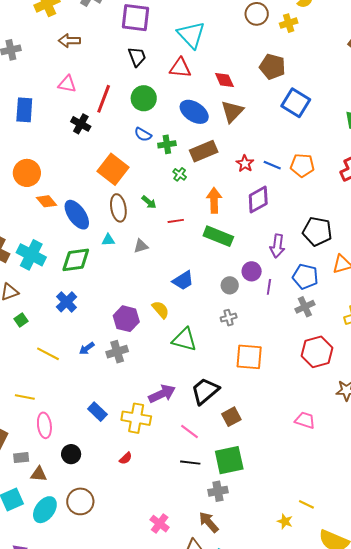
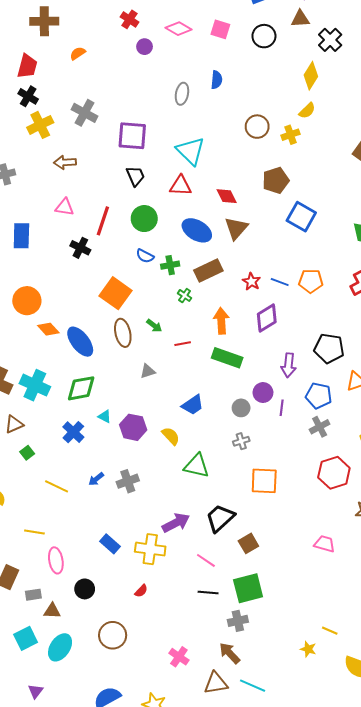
brown pentagon: (272, 67) -> (276, 180), turned -30
cyan triangle: (108, 240) -> (105, 416), moved, turned 32
purple hexagon: (126, 319) -> (133, 427), moved
brown circle: (80, 501) -> (113, 635), moved

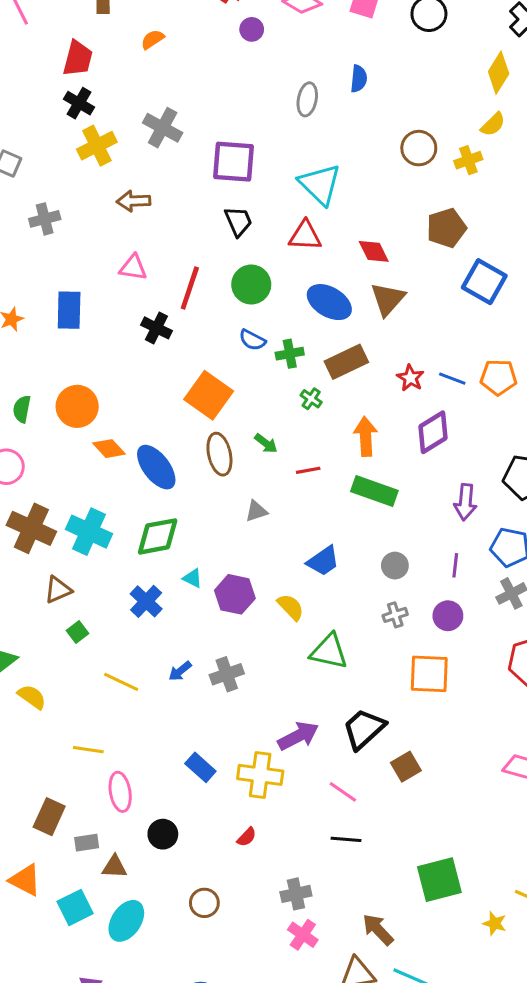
purple circle: (263, 393) -> (448, 616), moved
green square: (248, 588) -> (439, 880), moved
gray cross: (238, 621) -> (296, 894), moved
brown circle: (113, 635) -> (204, 903), size x0.7

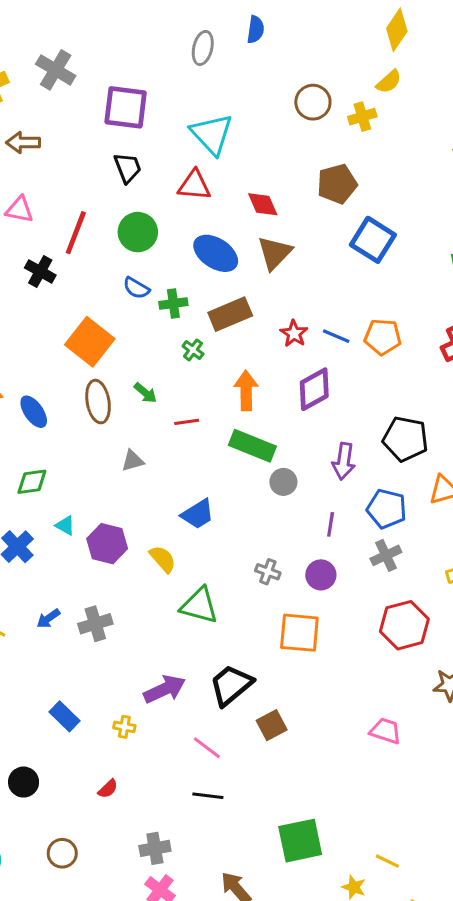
blue ellipse: (156, 467) -> (34, 412), size x0.7
green diamond: (158, 536) -> (32, 482), size x0.7
gray circle: (395, 566) -> (283, 482), moved
gray cross: (395, 615) -> (268, 572), turned 35
yellow cross: (260, 775) -> (124, 727), size x0.5

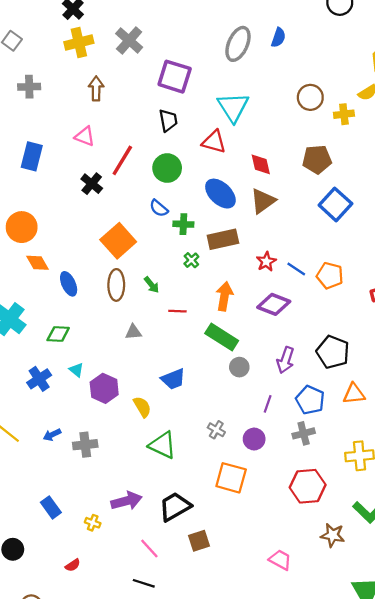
gray ellipse: (203, 48) -> (238, 44), size x1.4
brown arrow: (23, 143) -> (96, 89), turned 80
purple diamond: (314, 389) -> (274, 304), turned 40

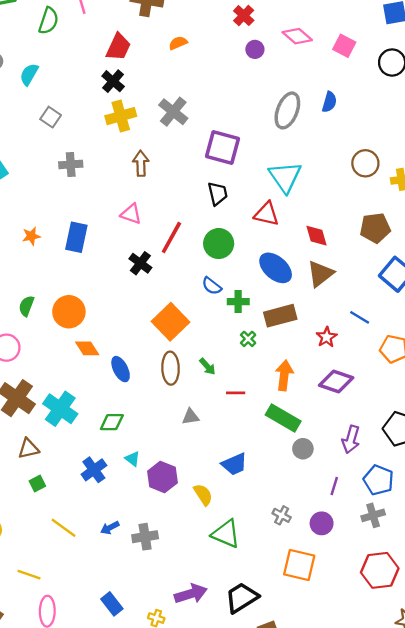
blue line: (296, 269) -> (360, 317), moved

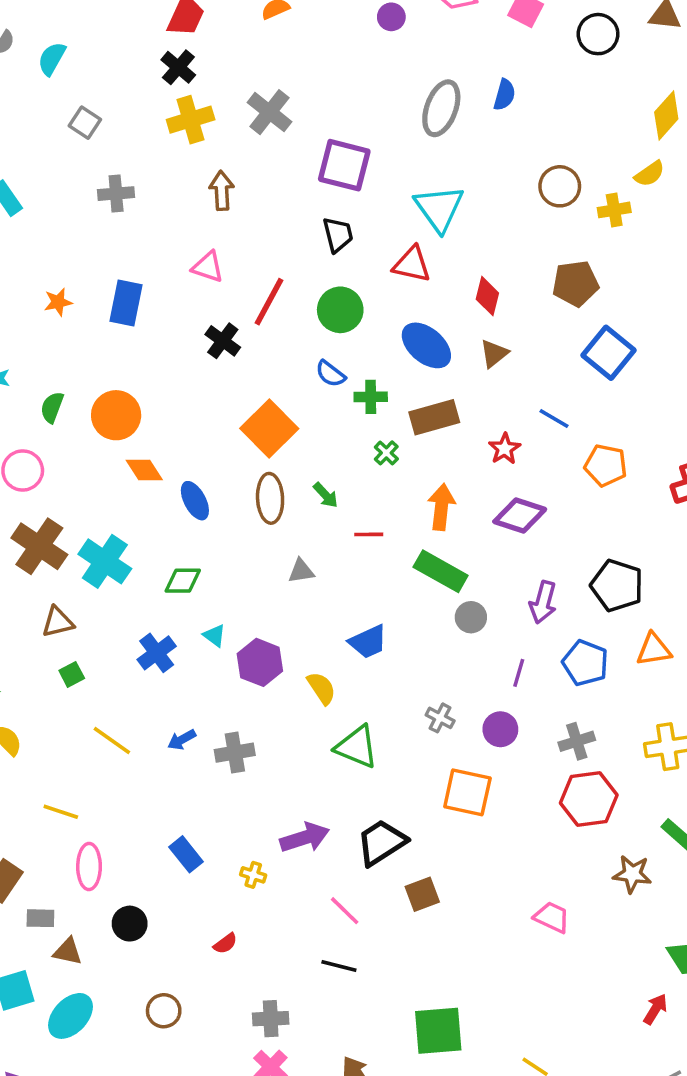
red diamond: (316, 236) -> (487, 296), turned 30
brown triangle: (320, 274) -> (494, 354), size x0.7
gray cross: (373, 515) -> (577, 741), moved

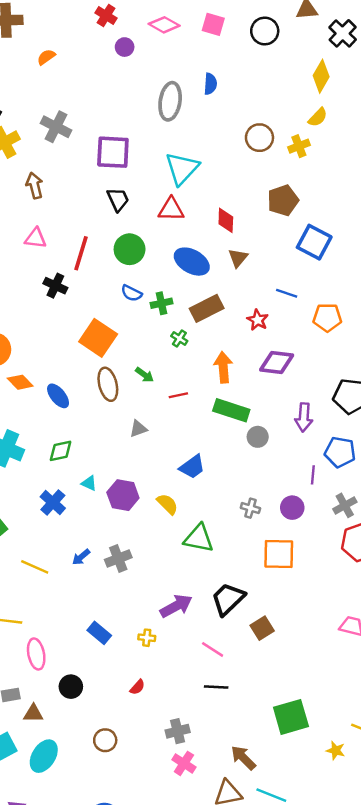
cyan triangle: (439, 208) -> (182, 168), turned 30
purple line: (519, 673) -> (313, 475), moved

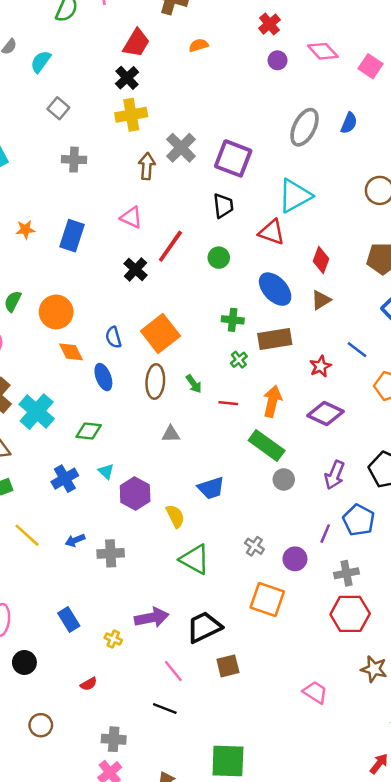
gray cross: (56, 127) -> (181, 148), moved
green circle: (130, 249) -> (219, 258), size x0.7
blue semicircle: (132, 293) -> (113, 337), moved, turned 30
red line: (178, 395) -> (228, 403), moved

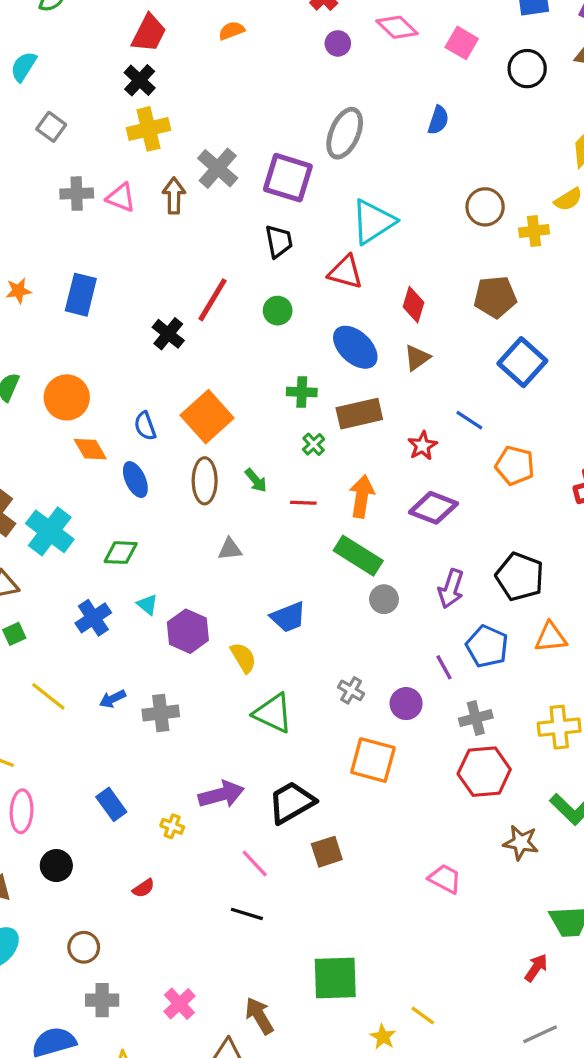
gray ellipse: (304, 127) -> (345, 133), moved
pink triangle: (131, 217) -> (121, 197), moved
purple line: (325, 534) -> (444, 667), turned -48
gray cross: (114, 739) -> (102, 1000), moved

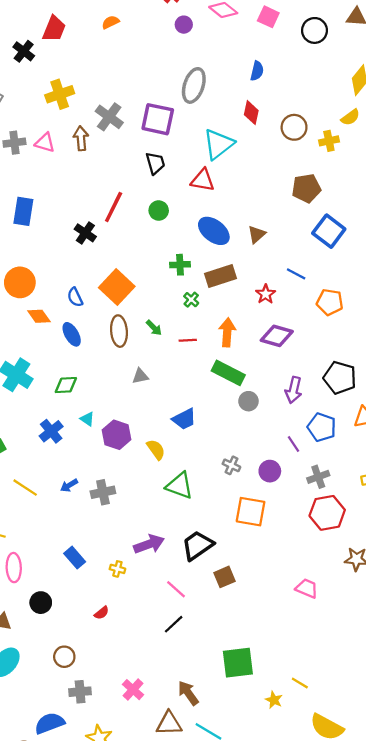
black cross: (140, 80) -> (24, 51), moved
red diamond: (414, 305) -> (251, 113), moved
black line: (247, 914) -> (174, 624), turned -55

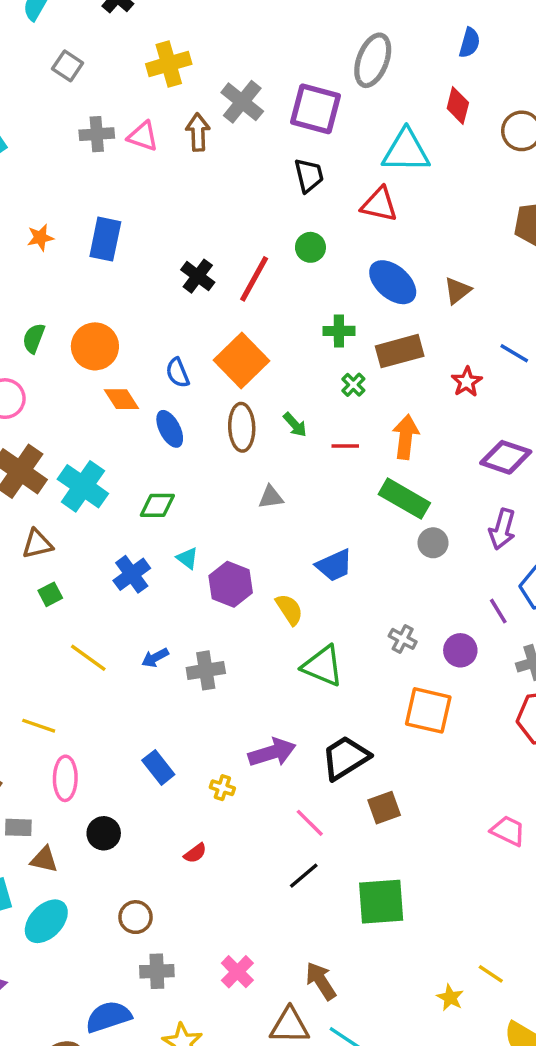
cyan triangle: (218, 144) -> (406, 151), turned 36
red line: (114, 207) -> (254, 279), moved
purple diamond: (277, 336) -> (506, 457), moved
green square: (238, 663) -> (381, 902), moved

